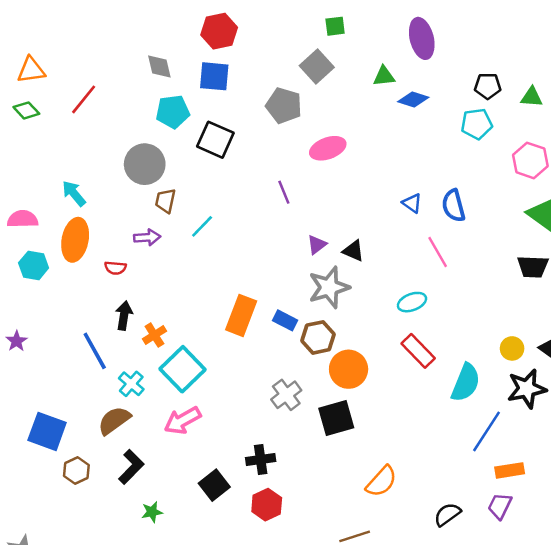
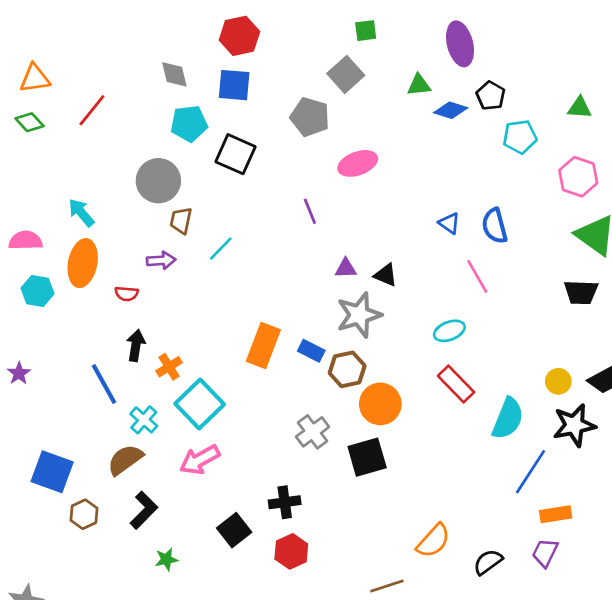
black pentagon: (488, 86) -> (491, 96), moved, turned 30
purple triangle: (317, 245) -> (346, 268), turned 35
orange semicircle: (381, 481) -> (433, 541), moved

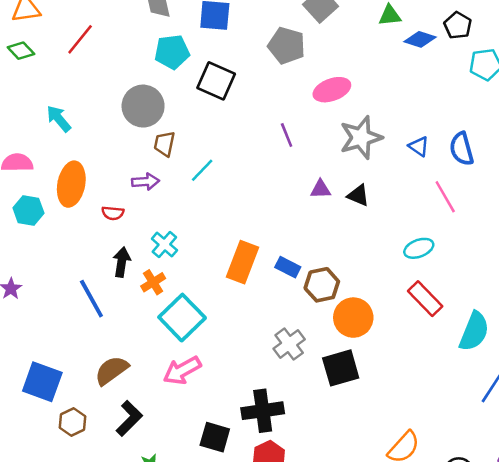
cyan arrow: (81, 213) -> (59, 119), moved
gray star: (359, 315) -> (361, 138), moved
cyan cross: (144, 420) -> (164, 245), moved
black cross: (285, 502) -> (263, 411), size x1.4
black square: (234, 530) -> (215, 437), turned -36

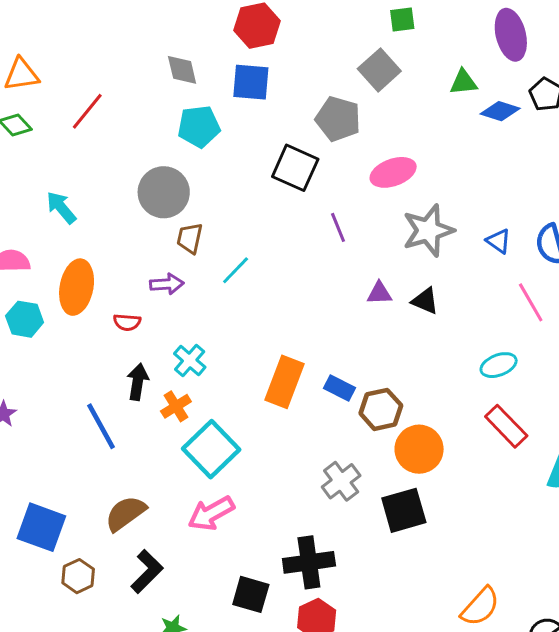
black square: (216, 81) -> (295, 168), moved

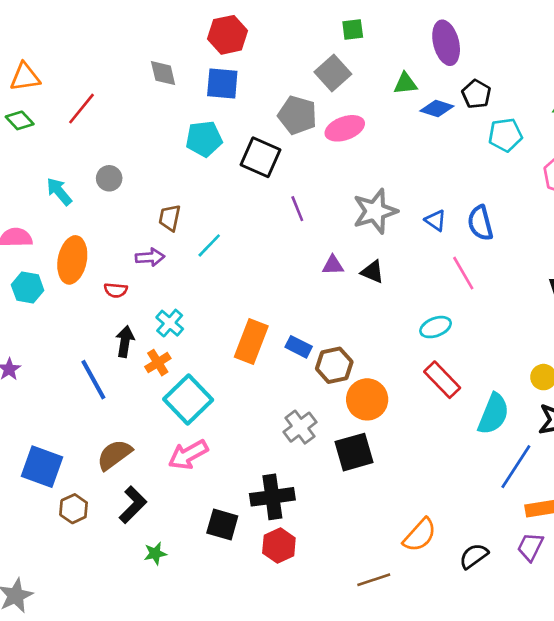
cyan pentagon: (199, 127) -> (204, 139), moved
pink ellipse: (393, 172) -> (345, 128), moved
gray circle: (164, 192) -> (109, 178), moved, size x0.6

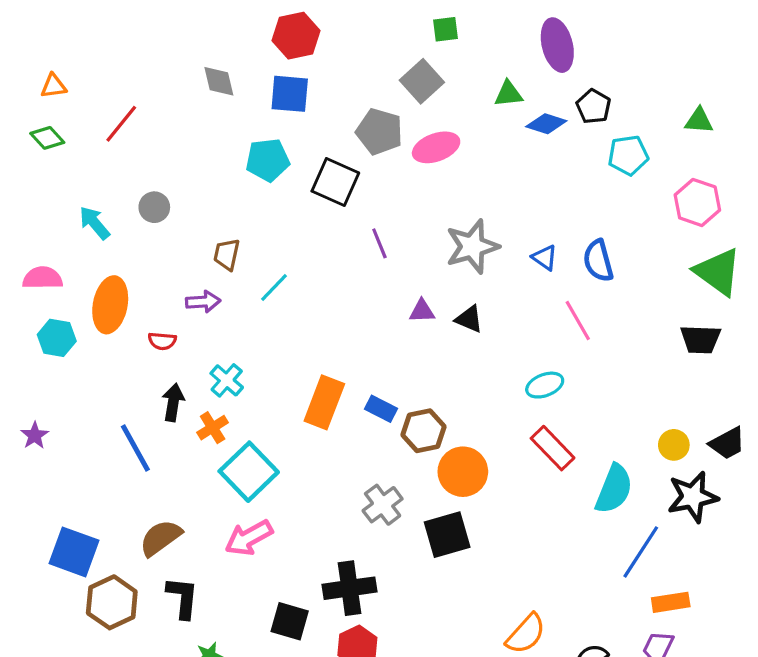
orange triangle: (25, 77) -> (54, 86), size x0.7
black L-shape: (133, 505) -> (183, 598), turned -39
brown hexagon: (74, 509) -> (112, 602), size x1.5

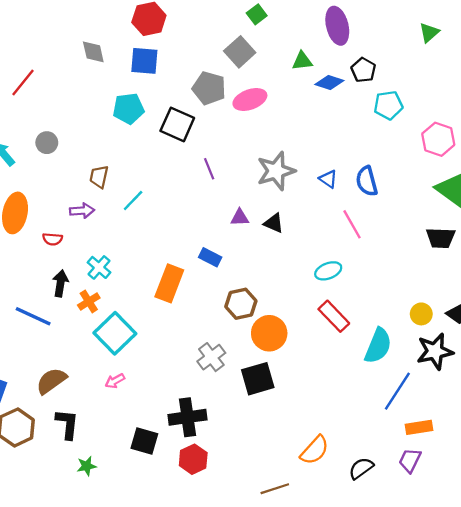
green square: (446, 29) -> (257, 14), turned -30
green triangle: (699, 121) -> (429, 33), moved, turned -45
blue rectangle: (381, 409) -> (210, 257), moved
blue line: (135, 448) -> (33, 316), turned -36
pink arrow: (249, 538) -> (115, 381), size x0.6

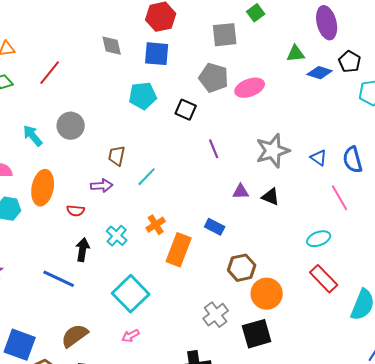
gray square: (240, 52) -> (225, 35), moved, turned 36
black square: (177, 124) -> (186, 110), size x0.7
gray circle: (47, 143) -> (71, 126), size x1.4
orange cross: (89, 301) -> (156, 225), moved

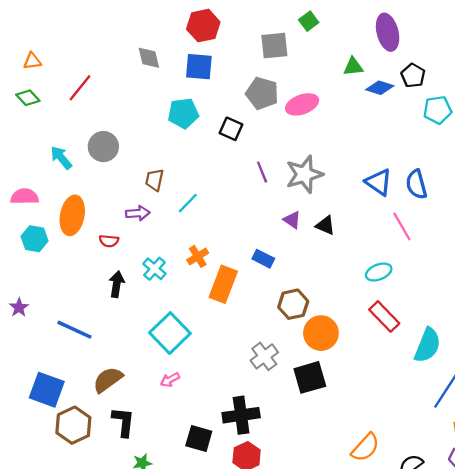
gray star: (273, 151) -> (304, 174), moved
blue triangle: (319, 158) -> (379, 182), size x1.5
purple triangle: (241, 192) -> (292, 220), turned 36
blue line: (59, 279) -> (74, 330), moved

